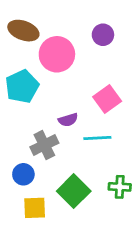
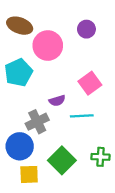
blue circle: (23, 174) -> (20, 146), size x1.5

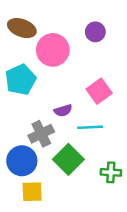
green square: (62, 160) -> (68, 159), moved

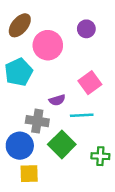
brown ellipse: (22, 28) -> (20, 25), turned -70
gray cross: (41, 134) -> (37, 121), turned 35

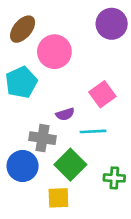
purple circle: (86, 29) -> (112, 24), moved, size x1.5
yellow square: (29, 174) -> (58, 198), moved

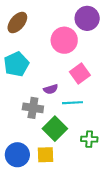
pink circle: (54, 52) -> (64, 40), moved
blue circle: (23, 166) -> (17, 155), moved

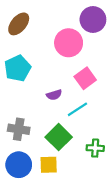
cyan line: (73, 103) -> (77, 109), turned -30
gray cross: (33, 108) -> (19, 129), moved

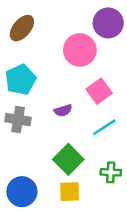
cyan line: (77, 109) -> (104, 127), moved
gray cross: (19, 129) -> (18, 120), moved
yellow square: (49, 165) -> (70, 192), moved

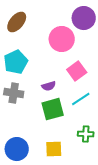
green square: (68, 159) -> (53, 109), moved, turned 30

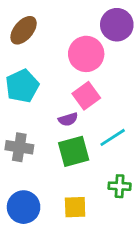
pink square: (77, 71) -> (86, 96), moved
gray cross: (14, 93) -> (19, 147), moved

